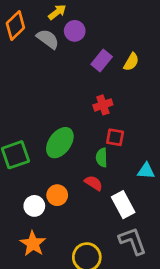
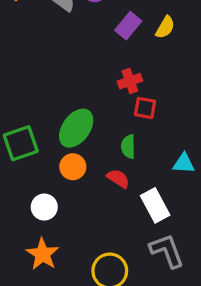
red square: (115, 137) -> (145, 108), moved
orange circle: (57, 195) -> (73, 167), moved

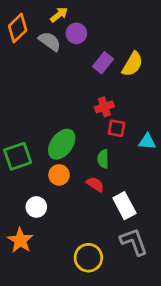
yellow semicircle: (165, 27) -> (132, 64), size x1.4
cyan triangle: (184, 163) -> (147, 142), moved
orange star: (43, 254) -> (20, 240), moved

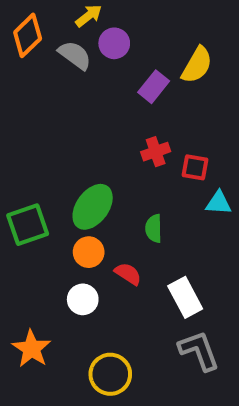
yellow semicircle: (132, 64) -> (197, 65), moved
red square: (116, 128) -> (195, 167), moved
red semicircle: (95, 184) -> (128, 274), moved
white circle: (36, 207) -> (83, 299), moved
yellow circle: (88, 258) -> (110, 374), moved

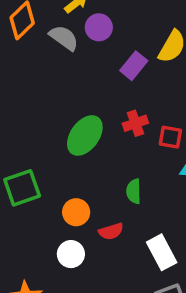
green ellipse: (93, 207) -> (85, 135), moved
red semicircle: (128, 274) -> (111, 231), turned 130

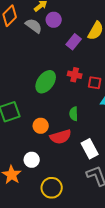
red cross: (135, 123) -> (75, 75), turned 32
red semicircle: (111, 231) -> (61, 137), size x1.5
white circle: (71, 254) -> (32, 160), moved

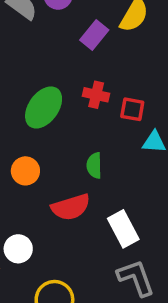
orange circle: (41, 126) -> (25, 171), moved

